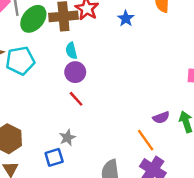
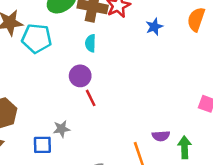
purple circle: (75, 72) -> (80, 76), moved
red line: (76, 99) -> (91, 98), moved

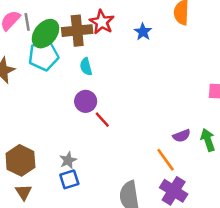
cyan pentagon: (37, 38) -> (43, 56), moved
gray star: (61, 129) -> (68, 160), moved

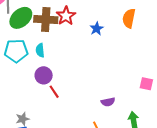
cyan pentagon: (43, 56) -> (16, 51), moved
cyan semicircle: (86, 67) -> (40, 50), moved
purple semicircle: (182, 136) -> (108, 102), moved

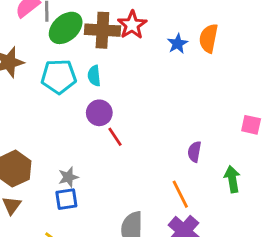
orange semicircle: (129, 18) -> (209, 38), moved
purple semicircle: (108, 102) -> (194, 152), turned 112

